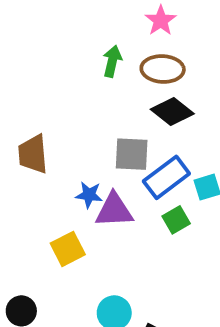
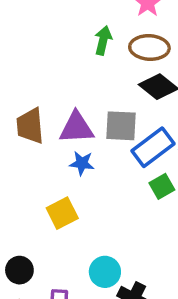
purple triangle: (114, 210) -> (76, 128), moved

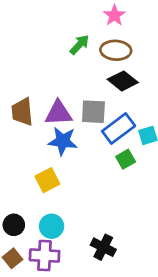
green arrow: (103, 40) -> (79, 45), turned 30
blue star: (82, 163) -> (63, 141), size x1.5
cyan circle: (105, 272) -> (52, 226), moved

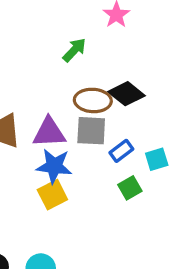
brown ellipse: (116, 50) -> (93, 100), moved
blue rectangle: (119, 128) -> (121, 151), size x0.6
yellow square: (47, 180) -> (52, 195), moved

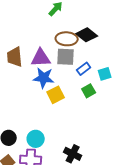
yellow square: (52, 195) -> (56, 95), moved

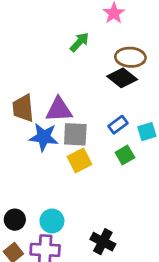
brown ellipse: (67, 39) -> (130, 57), moved
gray square: (66, 57) -> (75, 134), moved
blue star: (44, 78) -> (44, 137), moved

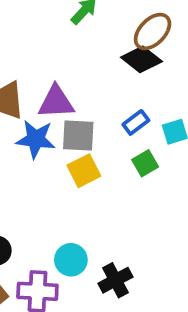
brown ellipse: (130, 57) -> (153, 32), turned -48
cyan circle: (52, 221) -> (71, 260), moved
black cross: (103, 242) -> (115, 280), turned 35

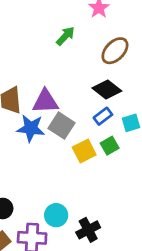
black diamond: (141, 59) -> (107, 89), moved
gray square: (78, 135) -> (61, 126), turned 30
yellow square: (84, 171) -> (84, 151), moved

